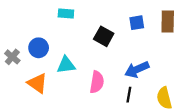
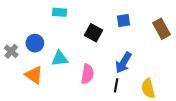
brown rectangle: (168, 21) -> (161, 29), moved, turned -30
blue arrow: (137, 69) -> (123, 63), turned -35

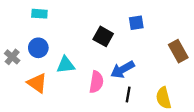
cyan rectangle: (60, 12) -> (39, 14), moved
brown rectangle: (161, 29) -> (178, 51), moved
blue arrow: (123, 63) -> (123, 69), moved, turned 30

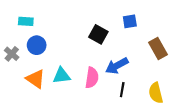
cyan rectangle: (39, 14) -> (26, 21), moved
brown rectangle: (178, 51) -> (158, 48), moved
cyan triangle: (66, 65) -> (62, 76), moved

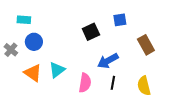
black square: (98, 34) -> (91, 32), turned 36
cyan triangle: (62, 76) -> (57, 70), turned -30
pink semicircle: (92, 78) -> (85, 83), moved

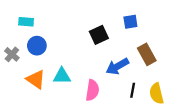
brown rectangle: (146, 45) -> (147, 54), moved
cyan triangle: (57, 70) -> (62, 76), turned 36
black line: (113, 83) -> (133, 90), moved

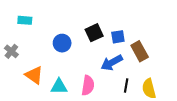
blue square: (130, 22) -> (118, 37), moved
blue circle: (37, 46) -> (62, 43), moved
cyan triangle: (62, 76) -> (59, 86), moved

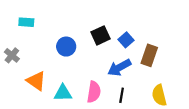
blue square: (118, 37) -> (126, 40), turned -32
brown rectangle: (140, 51) -> (149, 55), turned 48
black line: (126, 85) -> (122, 95), moved

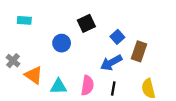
black square: (101, 35) -> (86, 23), moved
gray cross: (12, 55) -> (13, 61), moved

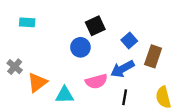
blue circle: (62, 43) -> (80, 47), moved
orange triangle: (34, 75) -> (37, 83), turned 48
pink semicircle: (87, 85) -> (96, 81), moved, turned 66

